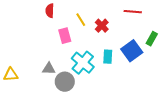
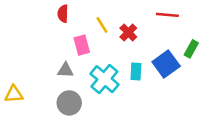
gray triangle: (49, 69) -> (65, 70), moved
gray circle: (65, 82) -> (69, 103), moved

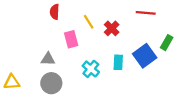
gray triangle: (65, 70) -> (48, 59), moved
cyan cross: (104, 79) -> (91, 69), size x0.7
gray circle: (69, 103) -> (51, 83), moved

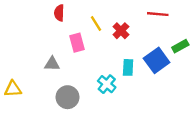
green rectangle: (167, 43) -> (180, 46), turned 32
cyan cross: (91, 69) -> (107, 84), moved
gray circle: (51, 83) -> (68, 97), moved

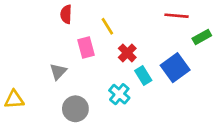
red cross: (121, 31) -> (127, 53), moved
green rectangle: (180, 46) -> (202, 37), moved
gray triangle: (52, 64) -> (58, 72), turned -49
cyan rectangle: (128, 67) -> (143, 76), turned -35

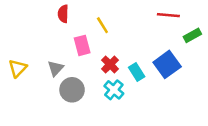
red cross: (127, 53) -> (110, 64), moved
yellow triangle: (14, 99) -> (18, 68), moved, turned -42
gray circle: (75, 109) -> (72, 90), moved

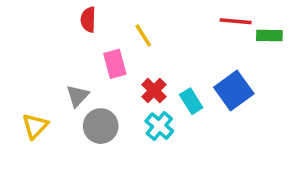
green rectangle: (192, 35) -> (269, 36), moved, turned 30
yellow triangle: (18, 68) -> (35, 126), moved

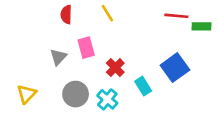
yellow line: (143, 36) -> (107, 13), moved
gray triangle: (78, 96) -> (58, 57), moved
cyan rectangle: (191, 101) -> (143, 86), moved
cyan cross: (159, 126) -> (107, 99), moved

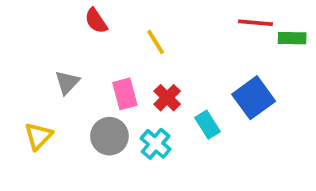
yellow line: (107, 13) -> (156, 42), moved
red semicircle: (66, 14) -> (96, 21), turned -36
pink rectangle: (86, 48) -> (125, 94), moved
gray triangle: (58, 57) -> (67, 82), moved

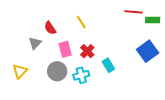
red semicircle: (96, 21) -> (50, 28), moved
blue square: (254, 98) -> (148, 51), moved
cyan cross: (156, 144) -> (81, 75), turned 35

